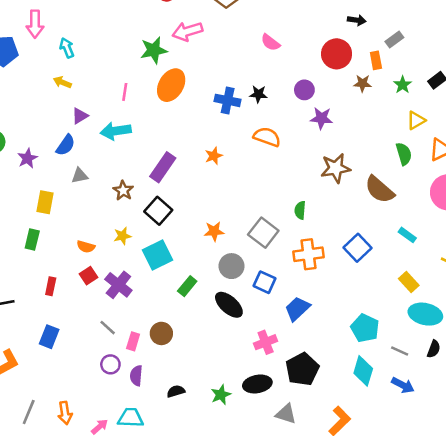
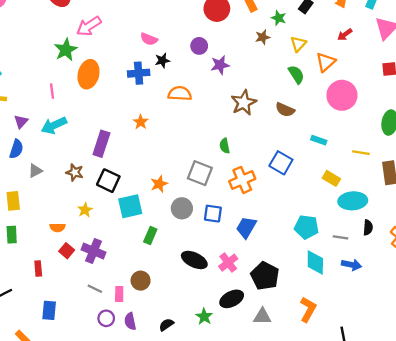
pink semicircle: (270, 42) -> (149, 39), moved
brown star: (363, 83) -> (263, 37), moved
brown semicircle: (380, 190) -> (285, 110), size x0.7
cyan square: (158, 255) -> (130, 206), moved, turned 30
black ellipse: (229, 305) -> (194, 260), moved

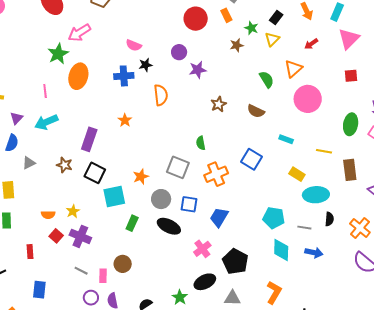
yellow triangle: (298, 44) -> (272, 39), moved
orange semicircle: (180, 94) -> (161, 95), turned 80
brown star: (244, 103) -> (219, 104), size x0.7
yellow star: (85, 210) -> (73, 211), moved
black ellipse: (194, 260) -> (169, 226), moved

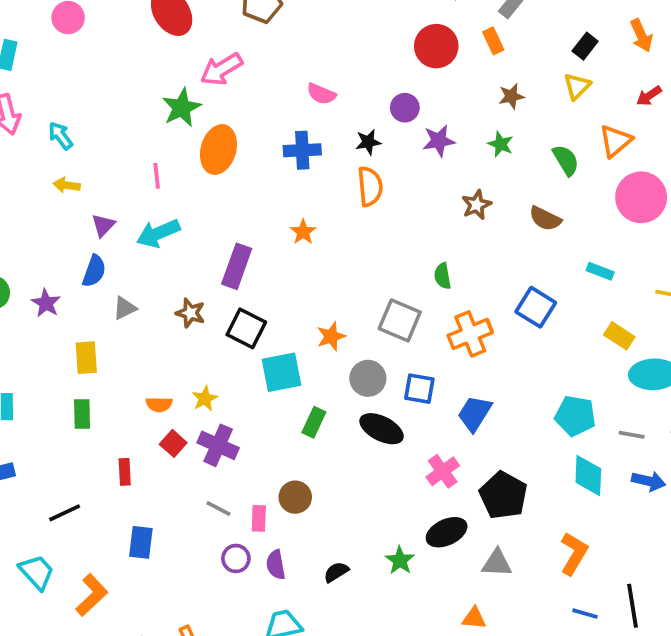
green star: (251, 28) -> (501, 144), moved
black star: (145, 65) -> (368, 142), moved

